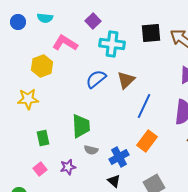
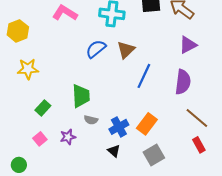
yellow hexagon: (42, 66) -> (18, 31), moved
green rectangle: (43, 138) -> (43, 108), turned 56
orange rectangle: (147, 141) -> (147, 124), moved

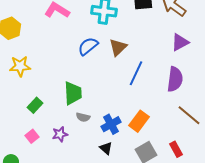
red rectangle: (199, 145) -> (176, 149), moved

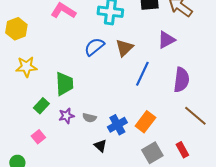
purple triangle: (180, 42) -> (166, 40), moved
green trapezoid: (73, 93) -> (64, 84), moved
purple star: (60, 134) -> (66, 116), moved
black triangle: (106, 148) -> (100, 146), moved

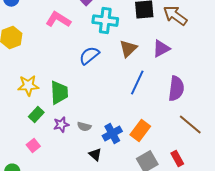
brown triangle: (124, 48) -> (128, 49), moved
yellow star: (26, 67) -> (28, 86), moved

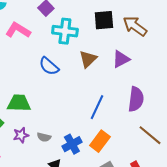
blue semicircle: (89, 56) -> (49, 66), turned -100
blue line: (137, 83) -> (97, 107), moved
green trapezoid: (59, 93) -> (19, 103), turned -85

